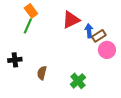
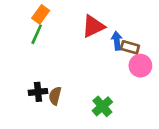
orange rectangle: (31, 11) -> (41, 14), turned 72
brown rectangle: (99, 36) -> (130, 47), turned 48
black cross: (15, 60) -> (38, 92), moved

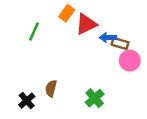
orange rectangle: (41, 14) -> (67, 13), moved
blue arrow: (117, 41) -> (108, 38), turned -84
black cross: (38, 92) -> (27, 101), moved, turned -35

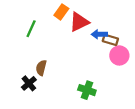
brown semicircle: (51, 88) -> (41, 68), moved
green cross: (95, 98) -> (87, 90), turned -30
black cross: (27, 101) -> (29, 83), moved

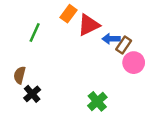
brown rectangle: (110, 40) -> (124, 45), turned -72
brown semicircle: (41, 68) -> (20, 75), moved
green cross: (87, 90) -> (97, 101), turned 30

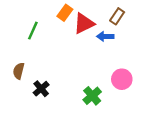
brown rectangle: (124, 45) -> (117, 16), moved
pink circle: (134, 63) -> (122, 79), moved
black cross: (32, 94) -> (41, 89), moved

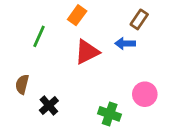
red triangle: (84, 23) -> (87, 52), moved
green cross: (92, 96) -> (110, 114), turned -30

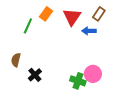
orange rectangle: (77, 15) -> (46, 14), moved
red triangle: (87, 52) -> (72, 17), moved, turned -30
pink circle: (145, 94) -> (93, 74), moved

